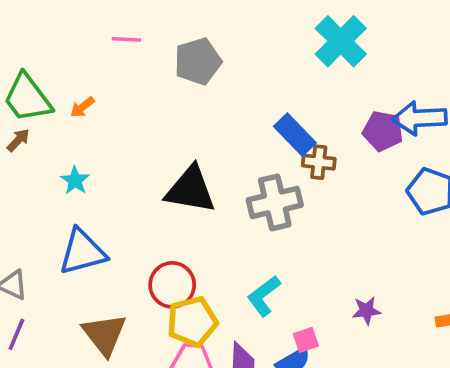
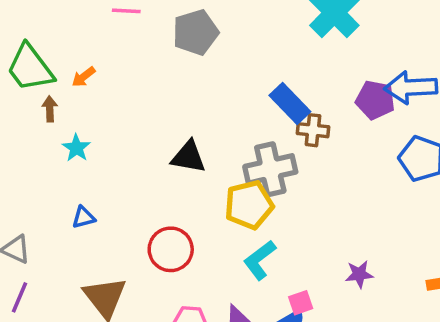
brown arrow: (18, 140) -> (50, 109), moved, turned -45
black triangle: (190, 190) -> (188, 157), size x0.7
blue triangle: (82, 252) -> (84, 217), size x0.5
yellow pentagon: (192, 322) -> (249, 205), moved

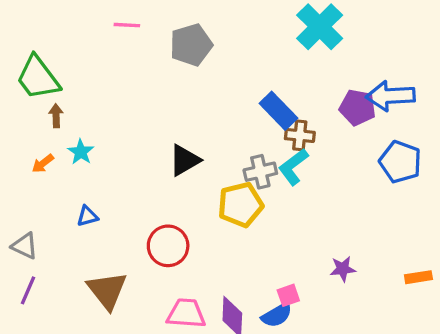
orange arrow: (84, 77) -> (43, 163), moved
black triangle: (188, 157) -> (185, 160), turned -40
gray cross: (270, 169) -> (260, 172), size x0.7
cyan L-shape: (260, 260) -> (293, 167), moved

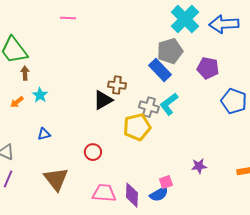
gray pentagon: (191, 45) -> (170, 51), moved
blue arrow: (390, 96) -> (224, 24), moved
brown cross: (300, 135) -> (117, 85), moved
gray cross: (260, 172) -> (149, 107), turned 30
red circle: (168, 246) -> (93, 152), size x0.7

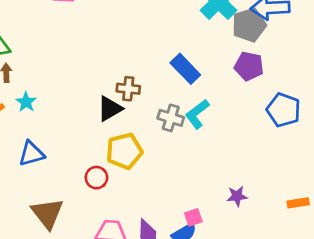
gray pentagon: (170, 51) -> (249, 25), moved
yellow pentagon: (137, 127) -> (124, 151), moved
blue triangle: (44, 134) -> (31, 154), size x1.5

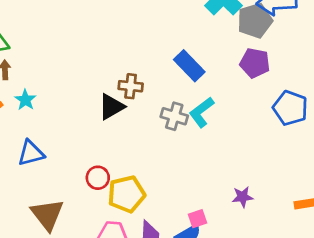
yellow pentagon: (124, 151) -> (126, 194), moved

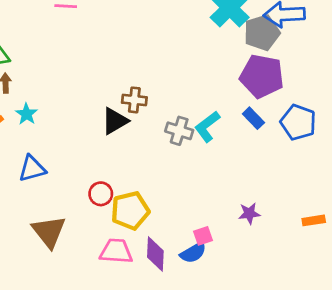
purple pentagon: (255, 63) -> (262, 76), size x1.4
blue rectangle: (189, 66) -> (253, 118), moved, size x0.7

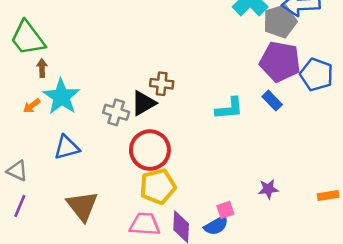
cyan star: (26, 114) -> (61, 97), size x1.8
blue pentagon: (298, 122) -> (316, 75), moved
cyan L-shape: (207, 127) -> (229, 108), turned -148
gray cross: (179, 131) -> (116, 112), moved
red circle: (101, 194) -> (150, 150), moved, size x1.8

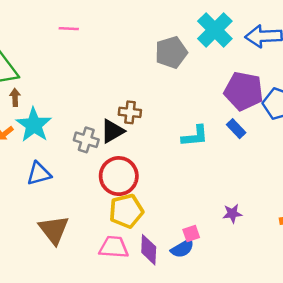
gray pentagon: (280, 21) -> (171, 52), moved

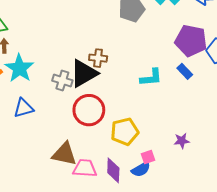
black triangle: (112, 131) -> (84, 73), size x1.4
yellow pentagon: (126, 211) -> (125, 132), moved
brown triangle: (54, 230) -> (64, 154), moved, turned -40

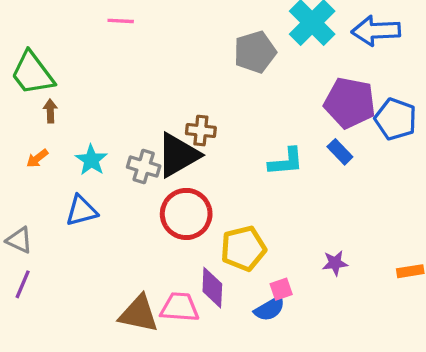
cyan star: (19, 68) -> (91, 160), moved, size x0.7
brown triangle: (64, 154) -> (139, 314), moved
purple diamond: (113, 170) -> (212, 288), moved

